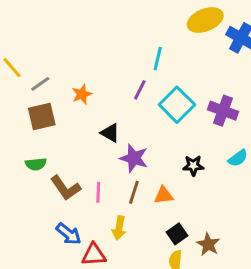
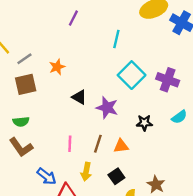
purple line: (140, 90) -> (73, 18), moved
purple star: (134, 158) -> (107, 108), moved
brown L-shape: (66, 188) -> (21, 147), moved
black square: (177, 234) -> (116, 176), moved

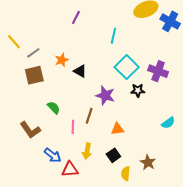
black triangle: (79, 97) -> (80, 71), moved
cyan semicircle: (179, 117) -> (168, 123), moved
green semicircle: (21, 122) -> (54, 108), moved, turned -128
black star: (144, 123) -> (138, 90), moved
brown line: (98, 144) -> (89, 116), moved

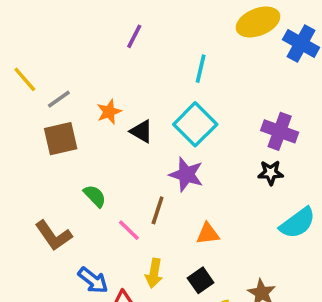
cyan square: (127, 67) -> (195, 124), moved
black star: (138, 90) -> (271, 173), moved
cyan semicircle: (168, 123) -> (297, 223), size x1.5
pink line: (73, 127) -> (129, 230), turned -48

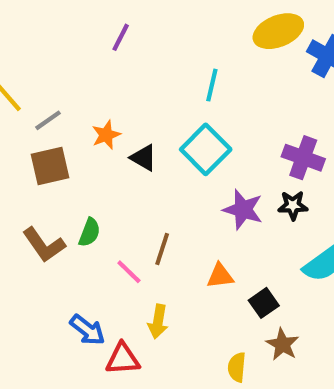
purple line: (134, 36) -> (121, 37), moved
purple star: (186, 174) -> (243, 210), moved
green semicircle: (95, 196) -> (90, 232), turned 65
brown L-shape: (54, 235) -> (44, 245), moved
black square: (201, 280) -> (264, 303), moved

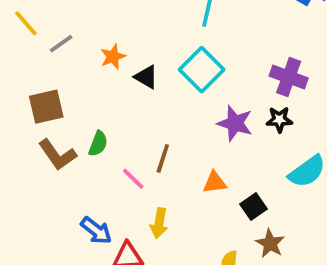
brown square: (50, 166) -> (46, 107), moved

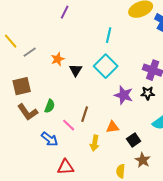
black triangle: (146, 77) -> (76, 70), turned 32
yellow arrow: (159, 223) -> (95, 143), moved
blue arrow: (96, 231) -> (50, 139), moved

